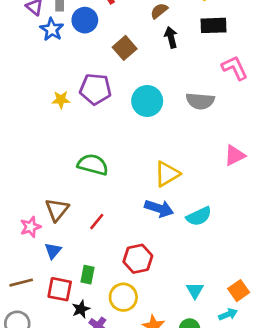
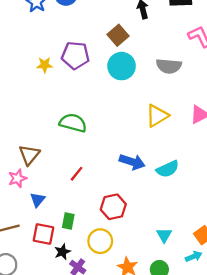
brown square: (125, 48) -> (118, 35), moved
yellow triangle: (167, 174) -> (157, 116), moved
brown triangle: (57, 210) -> (29, 155), moved

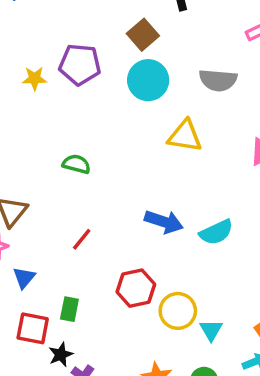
yellow triangle: (157, 116) -> (185, 136), moved, turned 40
green semicircle: (73, 123) -> (76, 164), size x0.7
yellow circle: (100, 241) -> (178, 311), moved

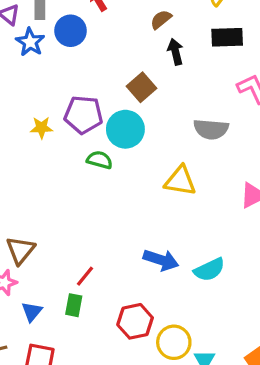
cyan circle: (148, 80) -> (125, 129), moved
green semicircle: (76, 164) -> (100, 160), moved
green rectangle: (69, 309) -> (74, 305), moved

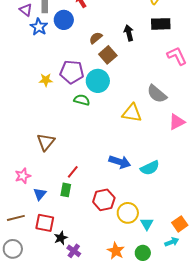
brown semicircle: (161, 19) -> (96, 38), moved
gray semicircle: (211, 129) -> (157, 94), moved, turned 35
brown triangle: (20, 250) -> (46, 142), moved

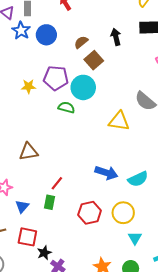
blue circle: (64, 20) -> (46, 35), moved
brown triangle: (46, 142) -> (28, 152), turned 42
yellow circle: (128, 213) -> (123, 213), moved

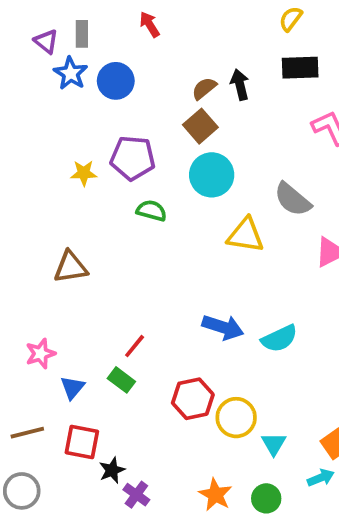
brown semicircle: (81, 42) -> (204, 88), moved
cyan circle: (83, 87) -> (212, 175), moved
brown triangle: (28, 152) -> (71, 267), moved
green rectangle: (50, 202) -> (121, 380), turned -64
yellow circle: (123, 213) -> (236, 418), moved

